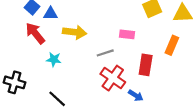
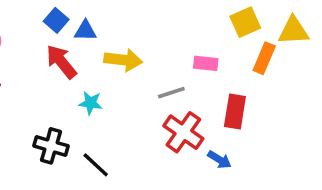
orange rectangle: (172, 45) -> (264, 58), moved
black cross: (14, 82) -> (51, 146), moved

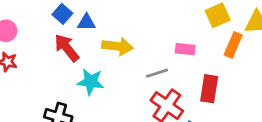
cyan star: (91, 103) -> (91, 82), size x1.4

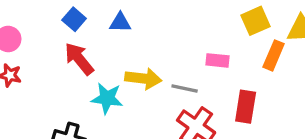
blue triangle: (86, 22) -> (120, 23), moved
yellow arrow: (117, 46) -> (143, 79), moved
gray line: (157, 73) -> (185, 88), turned 30

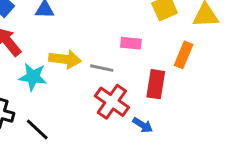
orange rectangle: (274, 55) -> (184, 55), moved

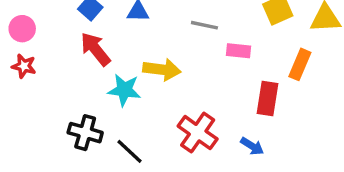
gray line: (102, 68) -> (204, 25), moved
red cross: (112, 102) -> (198, 133), moved

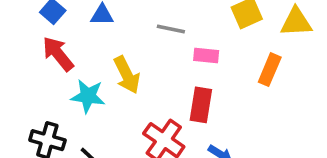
yellow arrow: (162, 70) -> (127, 75), turned 57
red rectangle: (267, 98) -> (201, 105), moved

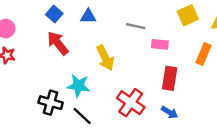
cyan star: (88, 96) -> (78, 86), moved
red rectangle: (201, 105) -> (170, 78), moved

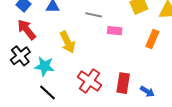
red rectangle: (170, 78) -> (123, 83), moved
black cross: (51, 103) -> (20, 56), moved, turned 36
blue arrow: (170, 112) -> (147, 91), moved

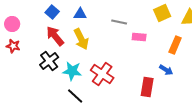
yellow arrow: (67, 42) -> (81, 39), moved
red cross: (90, 81) -> (102, 74), moved
blue arrow: (147, 91) -> (166, 70), moved

